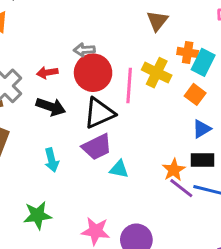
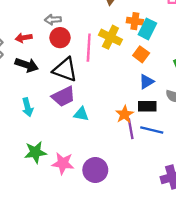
red circle: (93, 73) -> (60, 38), size x0.7
black triangle: (99, 113) -> (65, 70), turned 44
purple line: (181, 188) -> (131, 129), turned 42
green star: (37, 215) -> (35, 152), moved

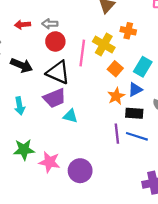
cyan rectangle: (147, 29) -> (143, 67), moved
red arrow: (24, 38) -> (22, 25), moved
orange square: (141, 54) -> (115, 69), moved
orange star: (125, 114) -> (116, 96), moved

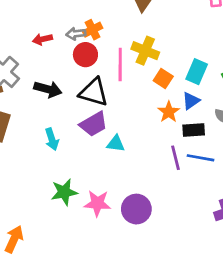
orange cross: (128, 31) -> (93, 30), moved, turned -32

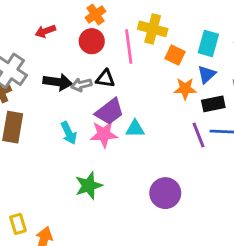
gray arrow: (76, 34) -> (81, 85), moved
black triangle: (94, 92) -> (105, 79), size x0.6
orange star: (169, 112) -> (185, 89), turned -30
pink star: (97, 203) -> (104, 134), moved

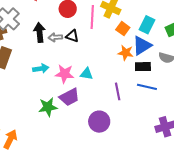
blue triangle: (207, 74) -> (142, 46), size x1.5
black arrow: (58, 82) -> (39, 33), turned -114
purple trapezoid: (110, 112) -> (69, 97), moved
cyan arrow: (69, 133) -> (41, 69), turned -84
purple line: (198, 135) -> (118, 91), moved

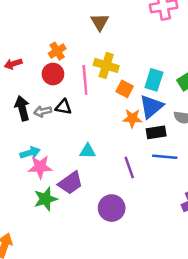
pink star: (65, 74) -> (40, 167), moved

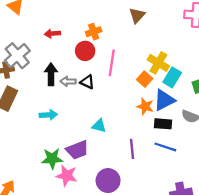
yellow cross: (106, 65) -> (158, 63), moved
pink star: (40, 167) -> (67, 176), moved

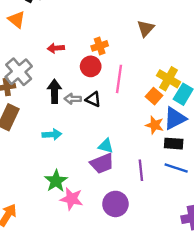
purple trapezoid: (77, 150) -> (102, 163), moved
green star: (52, 159) -> (56, 181), turned -30

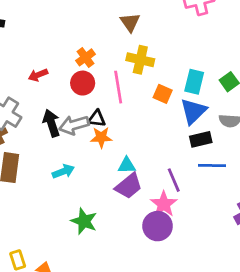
yellow cross: (169, 79) -> (140, 60), moved
gray arrow: (73, 99) -> (74, 125), size x1.5
orange star: (155, 125) -> (101, 137), moved
pink star: (72, 199) -> (164, 204), moved, turned -30

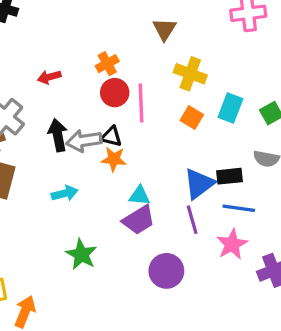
yellow cross: (140, 60) -> (190, 74), moved
red circle: (83, 83) -> (115, 93), moved
blue triangle: (193, 111) -> (199, 184), moved
pink star: (164, 204) -> (232, 244), moved

